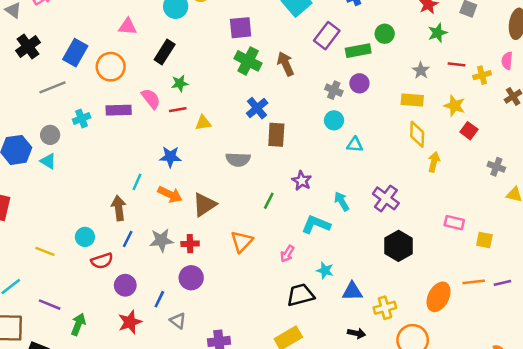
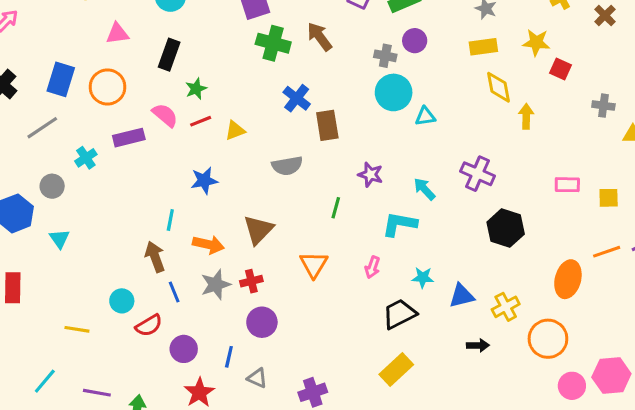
cyan circle: (334, 120) -> (394, 92), size x1.5
cyan triangle: (48, 161) -> (59, 239), moved, turned 36
orange arrow: (170, 194) -> (208, 245), moved
blue line: (128, 239) -> (174, 292), turned -36

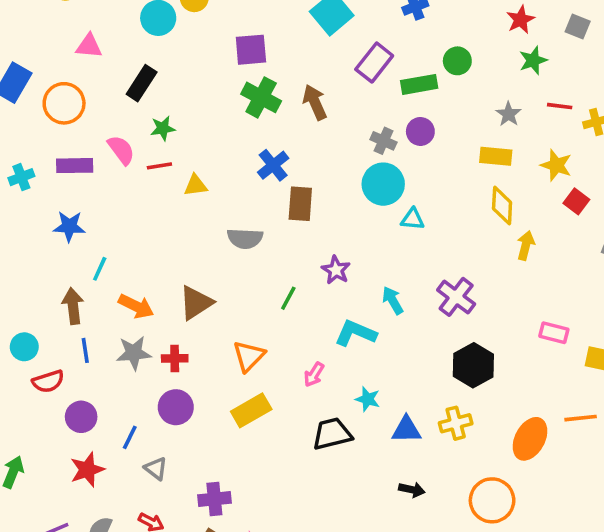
blue star: (204, 181) -> (69, 226), moved
yellow cross: (506, 307) -> (456, 423), moved
yellow rectangle: (396, 370) -> (251, 410), moved

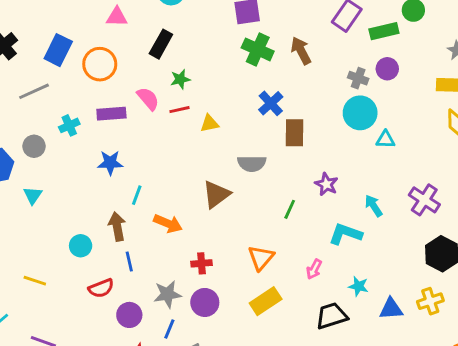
brown triangle: (196, 303) -> (216, 194), moved
cyan circle: (24, 347) -> (81, 246), moved
gray star: (134, 353) -> (167, 294), moved

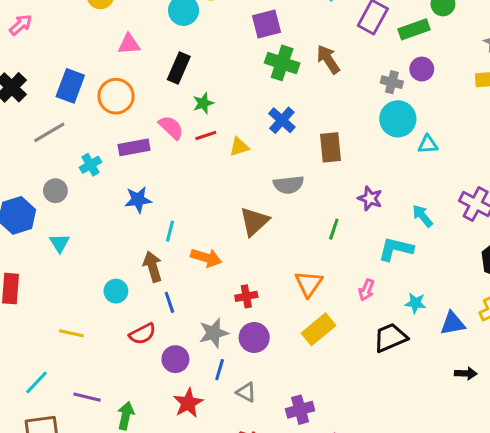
blue cross: (271, 103) -> (282, 120), moved

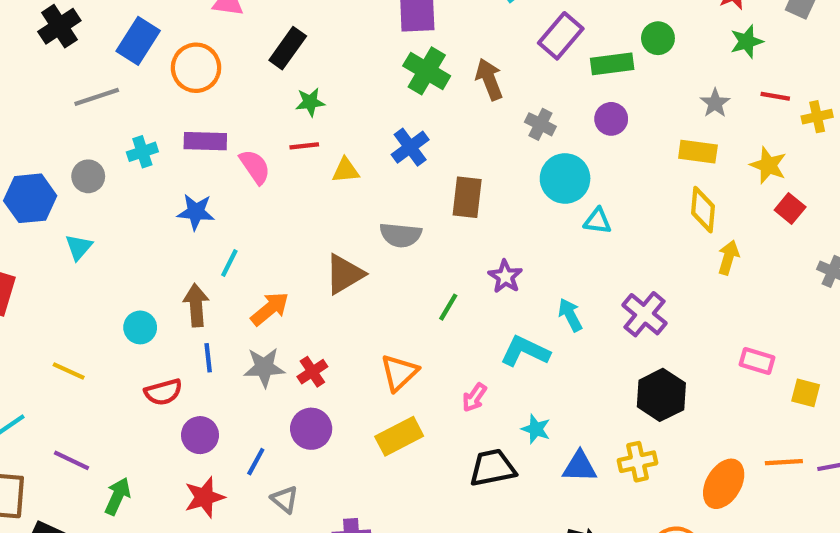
gray cross: (392, 82) -> (540, 124), moved
pink semicircle: (171, 127) -> (255, 167), moved
orange arrow: (206, 258) -> (270, 309), turned -68
red cross: (246, 296) -> (312, 372), turned -35
gray star: (214, 333) -> (264, 367), moved

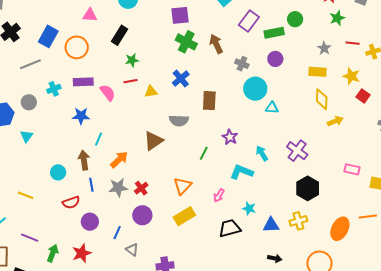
yellow arrow: (728, 258) -> (335, 121), turned 56
red star: (204, 497) -> (82, 253), moved

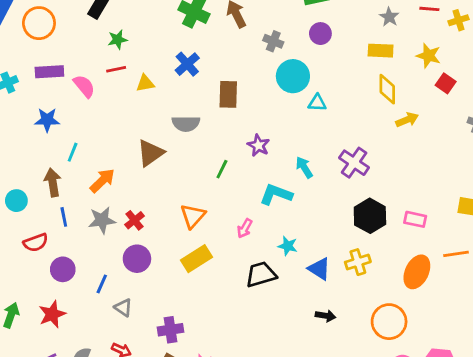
pink rectangle: (352, 169) -> (415, 219), moved
blue triangle: (271, 225) -> (319, 269), turned 36

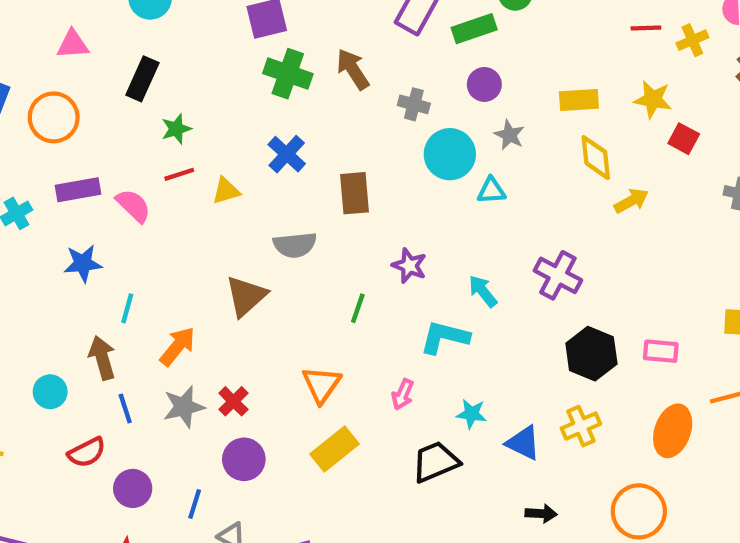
gray star: (389, 17) -> (509, 135), moved

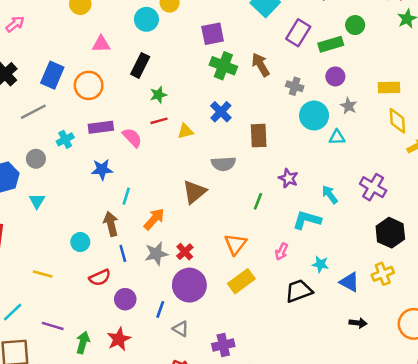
purple circle: (244, 459) -> (189, 285), size x1.4

